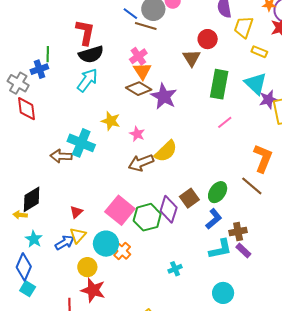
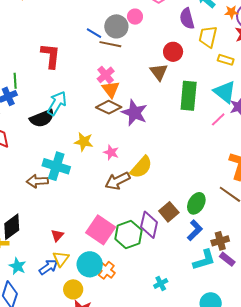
black semicircle: (91, 54) -> (42, 118), moved
pink line: (225, 122) -> (218, 119), moved

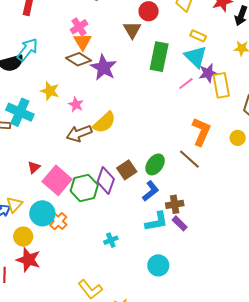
yellow rectangle: (226, 60) -> (198, 36), moved
red triangle: (57, 235) -> (34, 167), moved

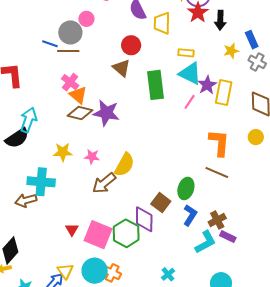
yellow rectangle: (221, 85) -> (224, 93), turned 40

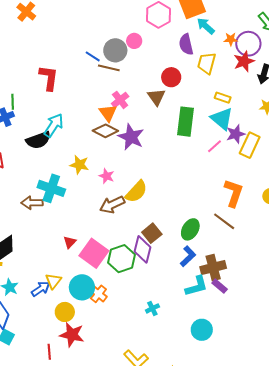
pink cross: (70, 82) -> (120, 100), moved
brown square: (161, 203) -> (152, 233), moved
brown cross: (217, 220) -> (213, 267), size x1.4

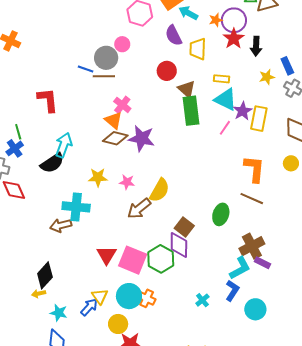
brown triangle: (156, 97) -> (187, 89), moved
red triangle: (70, 242) -> (107, 255), size x1.5
blue L-shape: (188, 256) -> (232, 291), moved

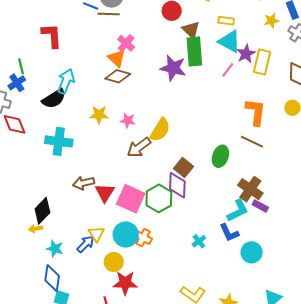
purple star: (142, 138) -> (173, 68), moved
cyan cross: (76, 207) -> (59, 141), moved
brown arrow: (61, 225) -> (84, 183), moved
brown cross: (252, 246) -> (250, 189), turned -30
blue L-shape: (232, 291) -> (229, 233), turned 120

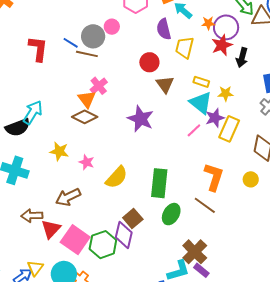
yellow star: (271, 21) -> (226, 94), moved
red L-shape: (52, 36) -> (38, 49), moved
green rectangle: (194, 52) -> (159, 183), moved
brown arrow: (139, 147) -> (68, 197), moved

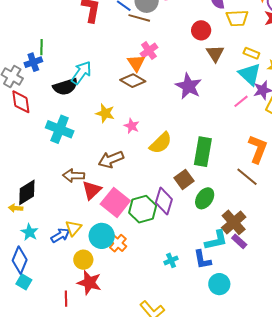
yellow trapezoid: (185, 48) -> (237, 18), turned -110
green ellipse: (171, 214) -> (205, 198), moved
brown square: (133, 218) -> (184, 179), moved

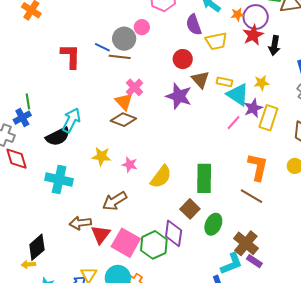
yellow rectangle: (251, 53) -> (224, 82), moved
purple star: (189, 86) -> (179, 96), moved

